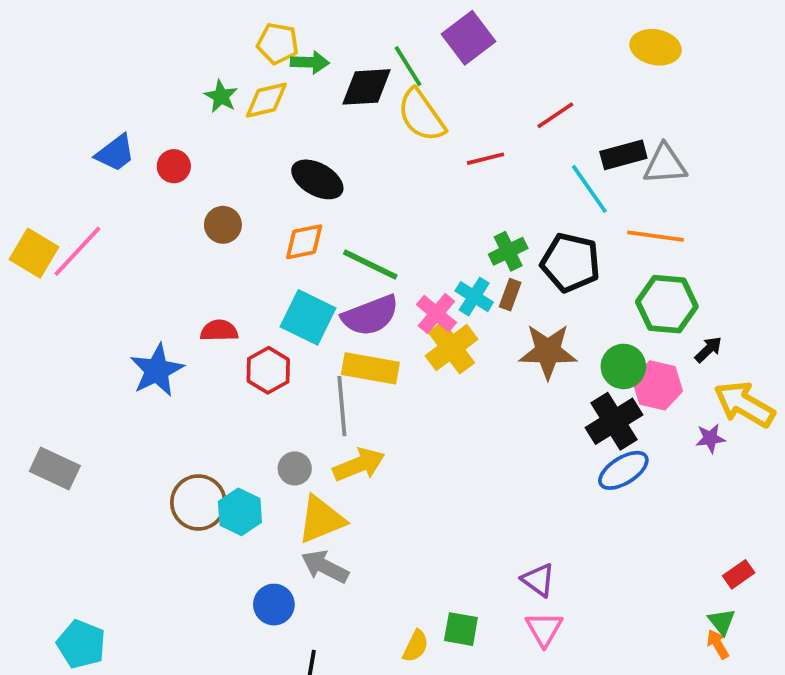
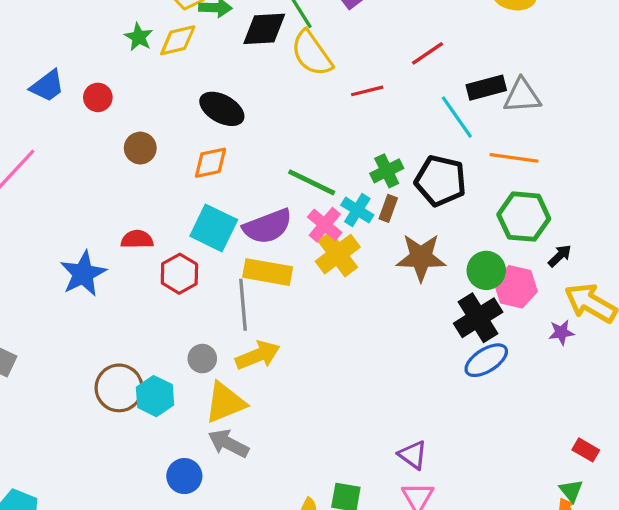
green line: (370, 264) -> (312, 182), moved
red rectangle: (739, 574) -> (586, 450), turned 65

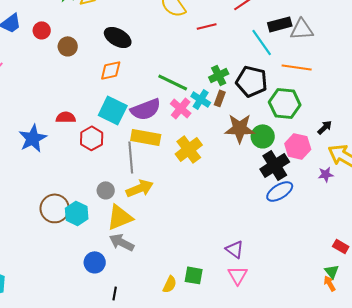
brown circle: (140, 148) -> (68, 46), moved
green hexagon: (524, 217) -> (285, 103), moved
yellow cross: (338, 254) -> (189, 149), moved
green circle: (486, 270) -> (263, 136), moved

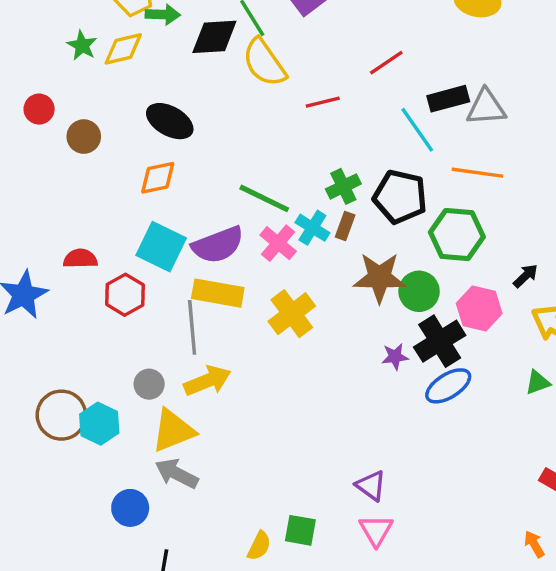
purple star: (326, 174) -> (395, 357), moved
green triangle: (332, 271) -> (538, 382), moved, turned 49

